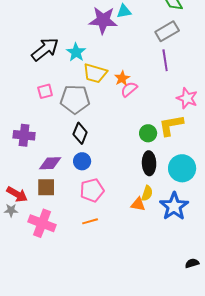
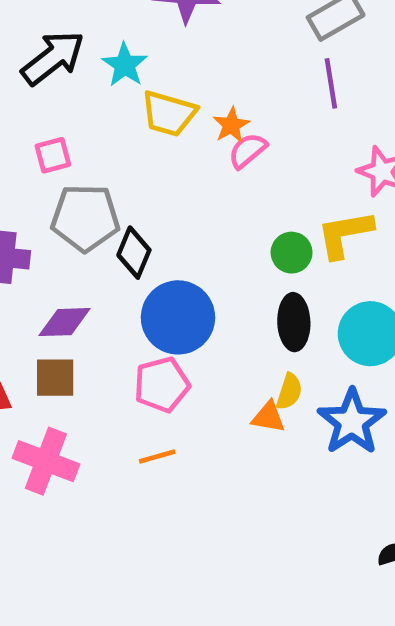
gray pentagon: (75, 99) -> (85, 218), moved
blue circle: (82, 161) -> (178, 317), moved, size x1.8

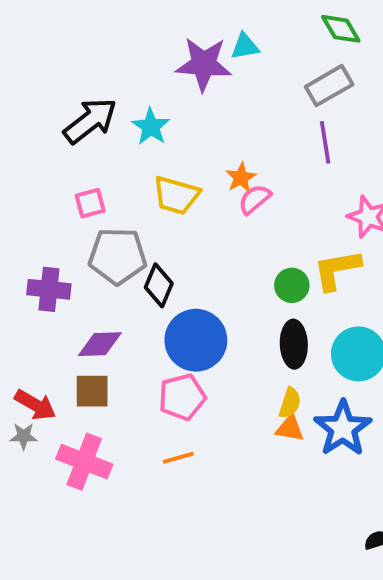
yellow trapezoid: (169, 114) -> (176, 195), moved
orange triangle: (268, 417) -> (290, 428), moved

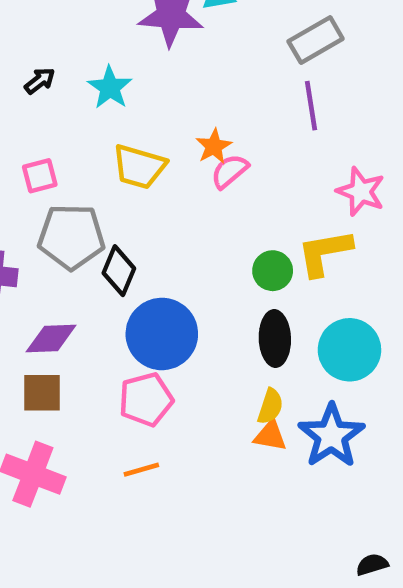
black arrow: (90, 121) -> (40, 81), size x0.5

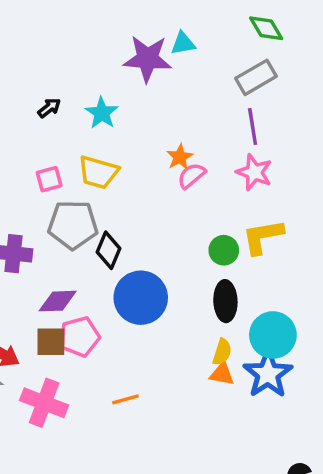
yellow trapezoid: (139, 167) -> (98, 172), moved
pink star: (361, 192) -> (254, 172), moved
cyan circle: (349, 350) -> (273, 335), moved
pink pentagon: (146, 400) -> (80, 337), moved

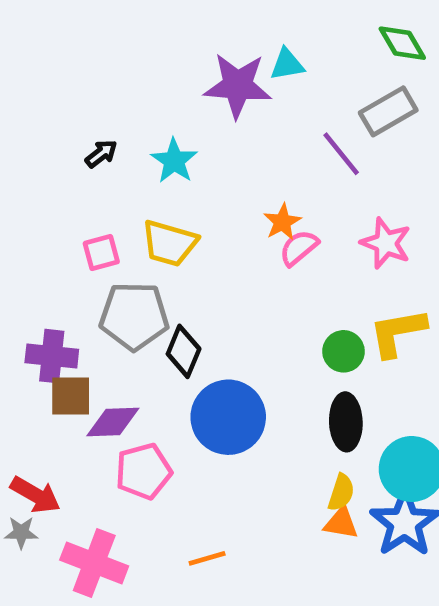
purple line: (253, 126) -> (341, 154), moved, turned -30
brown square: (51, 342) -> (71, 396), moved

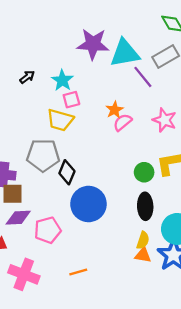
cyan triangle: (287, 64) -> (125, 53), moved, size x1.8
pink square: (101, 253) -> (71, 100), moved
purple diamond: (113, 422) -> (18, 218), moved

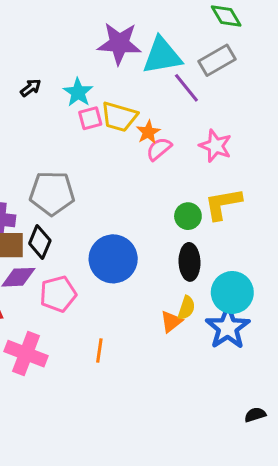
yellow trapezoid: (60, 120) -> (119, 117), moved
black diamond: (67, 172) -> (40, 242), moved
orange triangle: (143, 255) -> (171, 322), moved, turned -48
orange line: (78, 272) -> (99, 351), turned -66

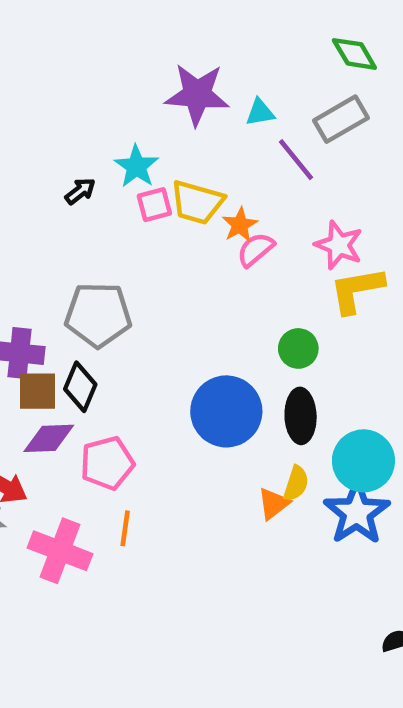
cyan triangle: (162, 56) -> (260, 112), size x0.5
black arrow: (31, 88) -> (80, 191), moved
yellow L-shape: (223, 204) -> (357, 290), moved
blue circle: (113, 259) -> (226, 411), moved
orange line: (99, 351) -> (125, 528), moved

